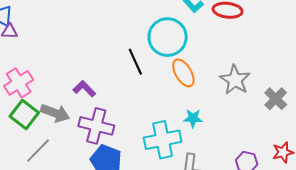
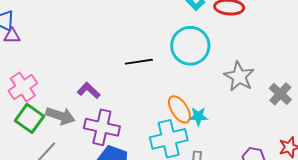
cyan circle: (168, 37) -> (190, 46), moved
black line: (135, 62) -> (139, 62), turned -72
orange ellipse: (183, 73) -> (179, 109), moved

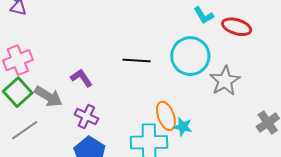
gray star: (239, 76) -> (225, 81), moved
purple cross: (102, 127) -> (86, 117), size x0.7

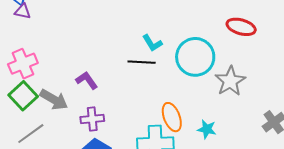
cyan L-shape: (204, 15) -> (152, 43), moved
purple cross: (86, 117) -> (92, 119), turned -30
cyan star: (183, 127) -> (207, 129), moved

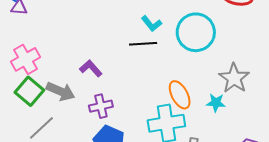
gray star: (230, 81) -> (234, 78), moved

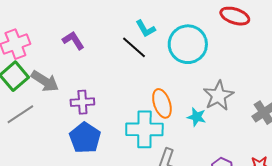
black line: (143, 44) -> (134, 47), turned 36
purple L-shape: (91, 68) -> (73, 40), moved

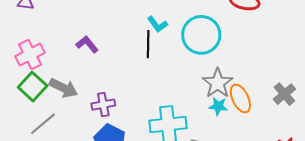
black line: (134, 47) -> (148, 44), turned 56
gray star: (218, 96) -> (218, 83), moved
orange ellipse: (162, 103) -> (240, 98), moved

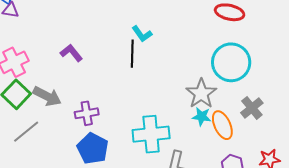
cyan circle: (201, 35) -> (231, 62), moved
gray cross: (284, 94) -> (252, 108), moved
orange ellipse: (240, 98) -> (222, 125), moved

